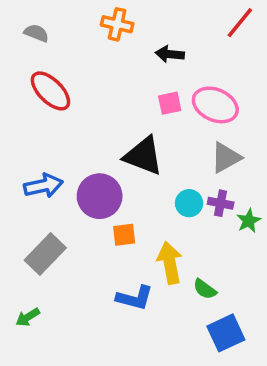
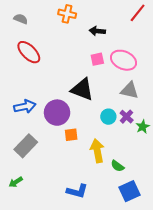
gray triangle: (226, 158) -> (130, 90), turned 42
purple cross: (221, 203) -> (127, 117), turned 32
blue L-shape: (135, 298) -> (77, 191), moved

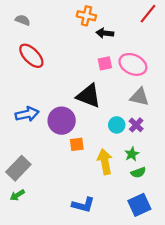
orange cross: (67, 14) -> (86, 16), moved
green star: (143, 127) -> (132, 154), moved
gray rectangle: (26, 146) -> (18, 168), moved
green semicircle: (117, 166) -> (138, 172), moved, turned -56

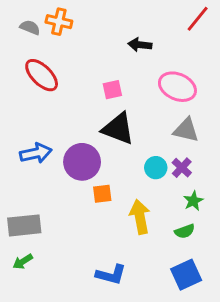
orange cross: (86, 16) -> (59, 22), moved
pink square: (105, 63) -> (112, 90), moved
green star: (132, 154) -> (193, 201), moved
gray rectangle: (18, 168) -> (24, 225), turned 40

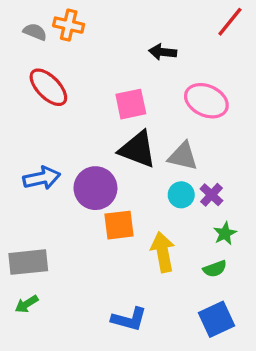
pink square: (112, 90) -> (131, 104), size x1.4
gray triangle: (186, 130) -> (183, 156), moved
orange square: (102, 194) -> (119, 225), size x1.4

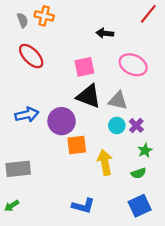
gray semicircle: (35, 32) -> (22, 20), turned 48
green arrow: (27, 304) -> (12, 206), moved

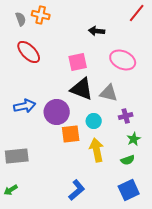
cyan circle: (117, 125) -> (94, 121), moved
purple cross: (136, 125) -> (126, 116), turned 32
blue L-shape: (83, 206) -> (77, 190), turned -55

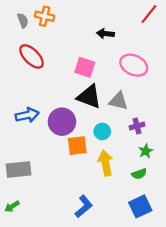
pink square: (78, 62) -> (85, 67), turned 30

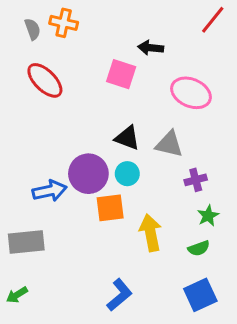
pink square: (85, 67) -> (121, 74), moved
black triangle: (89, 97) -> (127, 138), size x0.7
blue arrow: (27, 115) -> (50, 191), moved
cyan circle: (102, 131) -> (127, 174), moved

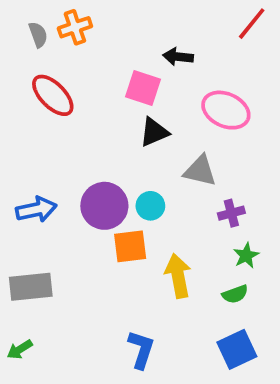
orange cross: (64, 23) -> (75, 27), turned -32
black triangle: (127, 138) -> (154, 132), moved, turned -44
blue arrow: (50, 191) -> (36, 209), moved
blue L-shape: (120, 295) -> (141, 349), turned -32

